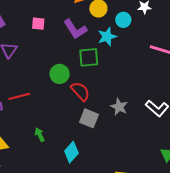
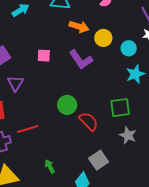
cyan star: (107, 37) -> (135, 74), moved
green square: (89, 57) -> (120, 108), moved
gray square: (89, 118) -> (99, 160), moved, turned 36

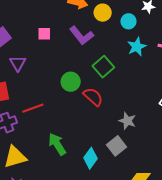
green square: (120, 108) -> (103, 67), moved, turned -30
gray star: (128, 135) -> (127, 121), moved
gray square: (99, 160) -> (117, 146), moved
green arrow: (50, 166) -> (57, 144), size x1.6

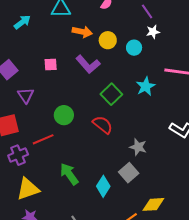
cyan star: (137, 47) -> (146, 86), moved
green circle: (71, 82) -> (64, 115), moved

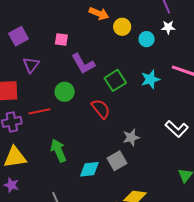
purple L-shape: (88, 64) -> (83, 64), moved
gray star: (138, 147) -> (131, 137), turned 30
cyan diamond: (103, 186) -> (89, 169), turned 40

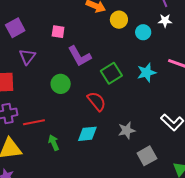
red line: (39, 111) -> (34, 122), moved
green arrow: (58, 151) -> (54, 143), size x0.7
gray square: (117, 161) -> (147, 156), moved
cyan diamond: (89, 169) -> (87, 134), moved

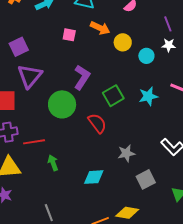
pink square: (58, 32) -> (69, 35), moved
purple L-shape: (79, 56) -> (82, 77), turned -120
purple triangle: (27, 57) -> (30, 76), size x1.5
green circle: (61, 84) -> (62, 104), size x1.4
cyan diamond: (87, 134) -> (94, 177), moved

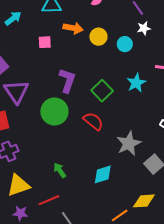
red line: (34, 142) -> (49, 200), moved
gray star: (126, 153) -> (129, 143), size x1.4

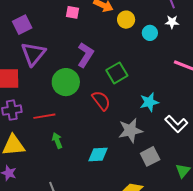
cyan star: (136, 83) -> (149, 102), moved
red line: (49, 200) -> (44, 116), moved

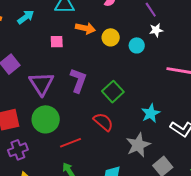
purple triangle: (33, 54) -> (41, 84), moved
green circle: (66, 82) -> (46, 119), moved
red line: (44, 116) -> (70, 143), moved

